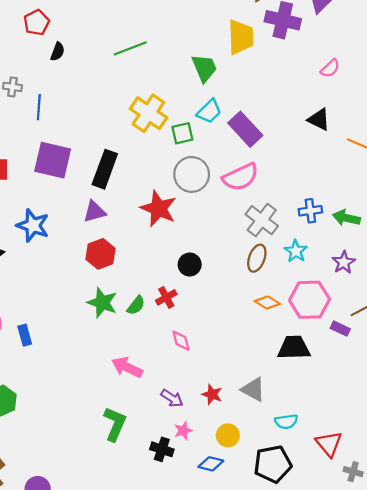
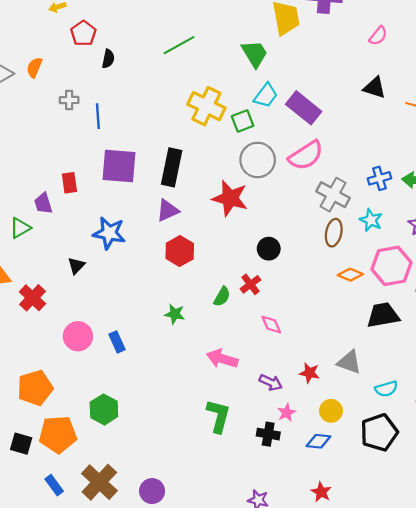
green star: (102, 303) -> (175, 314), moved, size x0.7

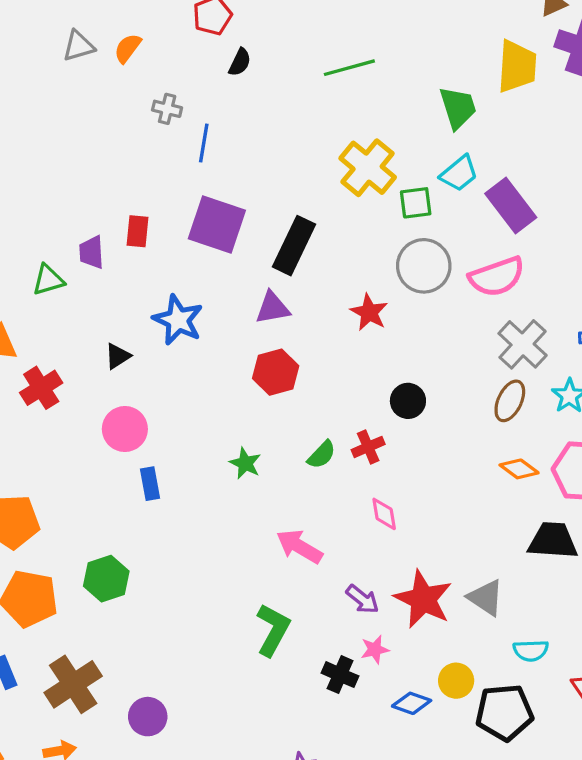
red star: (230, 198) -> (369, 312), size x0.7
pink circle: (78, 336) -> (125, 429), moved
red star: (310, 373) -> (423, 599), size x1.8
yellow circle: (331, 411) -> (456, 681), moved

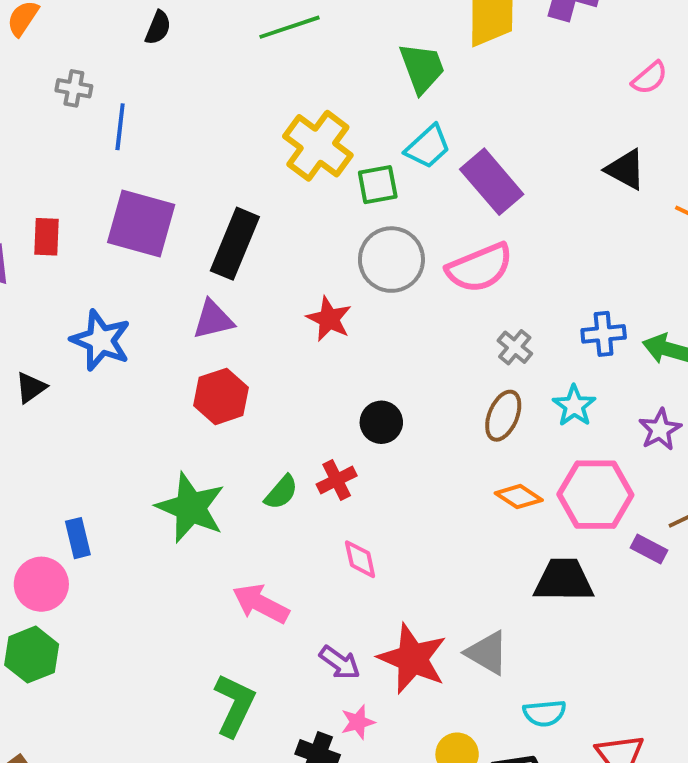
gray cross: (523, 344) -> (515, 347), size x0.6
pink circle: (125, 429) -> (41, 584), moved
green star: (245, 463) -> (191, 508), size x1.8

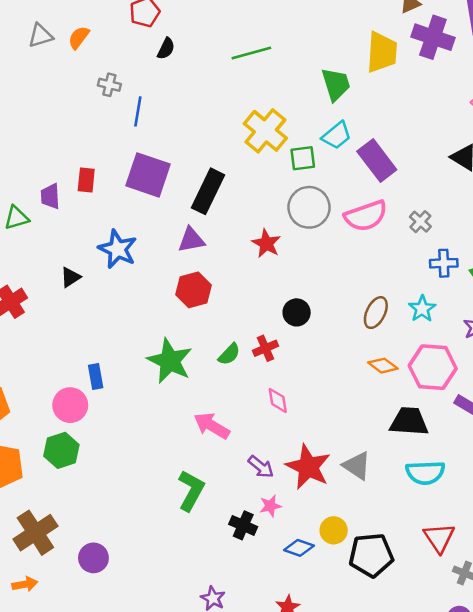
gray cross: (515, 347) -> (420, 222), moved
cyan semicircle: (545, 713) -> (425, 473), moved, size x1.4

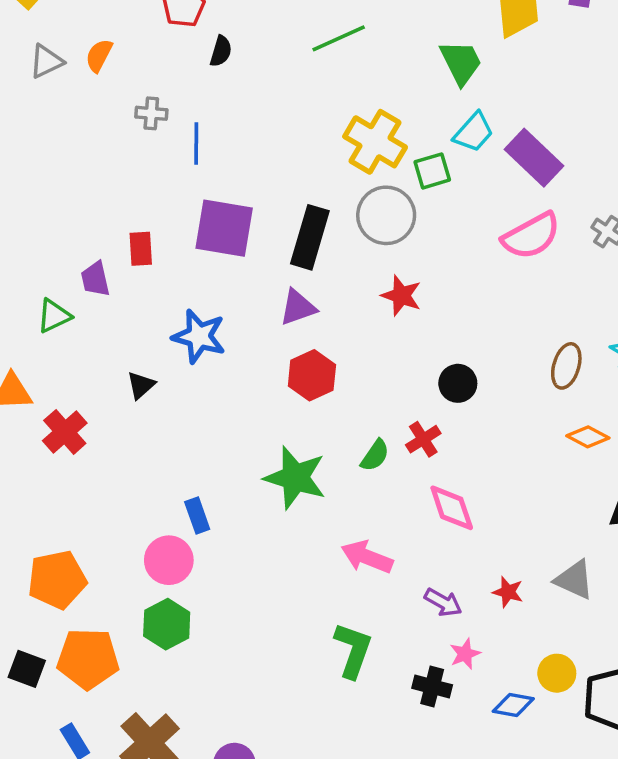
gray circle: (309, 207) -> (386, 215), moved
pink diamond: (278, 400) -> (452, 508), size x1.4
red star: (308, 467) -> (508, 592), size x0.5

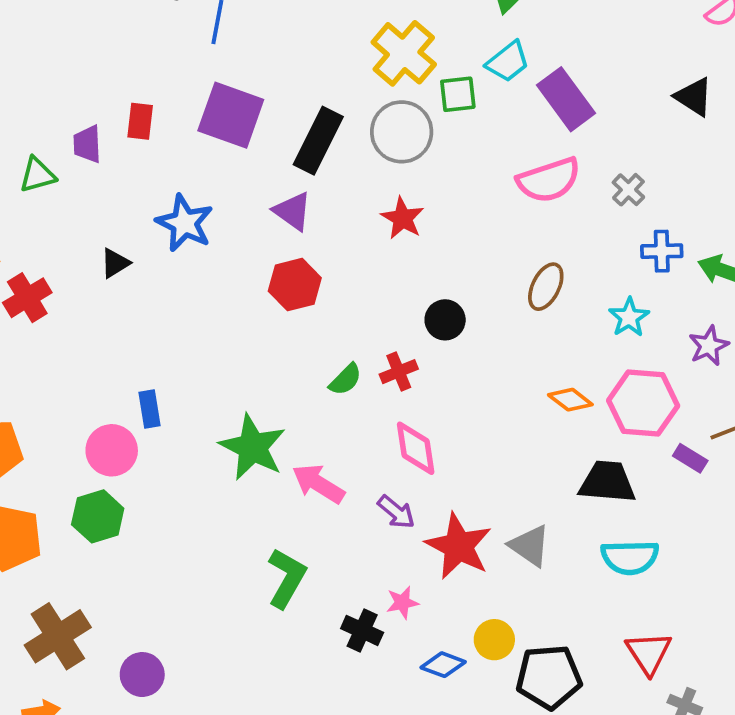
purple triangle: (298, 307) -> (293, 211), turned 45
brown ellipse: (566, 366) -> (546, 287), moved
green star: (295, 478) -> (253, 447), moved
red star: (508, 592) -> (458, 546), size x2.0
purple arrow: (443, 602) -> (396, 512), moved

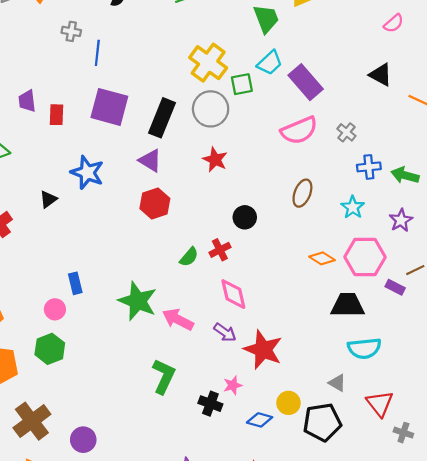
purple trapezoid: (87, 144) -> (27, 101), moved
pink circle: (112, 450) -> (55, 309), size x0.7
gray triangle: (530, 546) -> (337, 383), moved, size x0.7

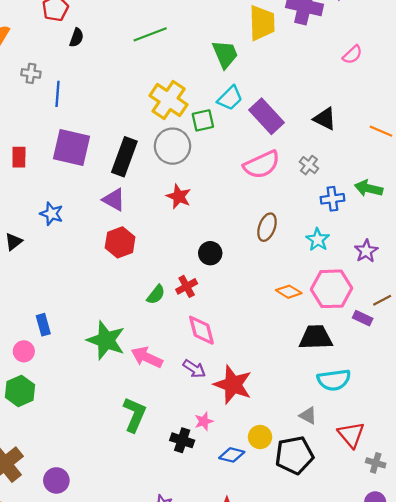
black triangle: (381, 75) -> (325, 119), moved
blue star: (87, 172) -> (52, 214), size x0.7
green arrow: (405, 175) -> (369, 188), moved

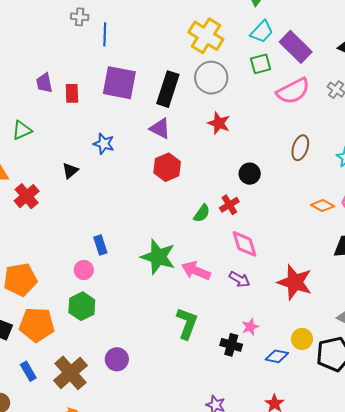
green square: (203, 120) -> (261, 64), moved
red star: (233, 385) -> (295, 282), moved
purple circle: (56, 480) -> (117, 359), moved

